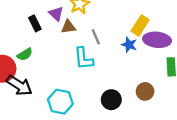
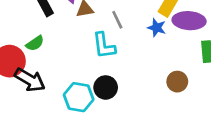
black circle: (111, 100) -> (106, 87), moved

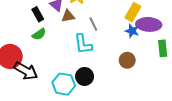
blue star: (157, 28) -> (132, 31), moved
green semicircle: (35, 43) -> (39, 34), moved
brown circle: (177, 82) -> (127, 60), moved

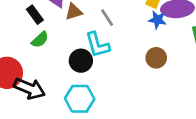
black circle: (85, 76) -> (81, 61), moved

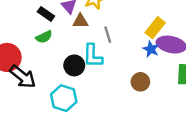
black rectangle: (35, 15) -> (46, 14), turned -35

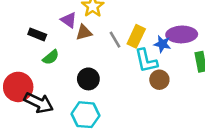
black rectangle: (46, 14) -> (37, 34), moved
yellow rectangle: (155, 28) -> (136, 36), moved
cyan L-shape: (93, 56) -> (146, 61), moved

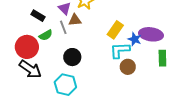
gray line: (115, 40) -> (63, 27), moved
cyan L-shape: (146, 61) -> (120, 50), turned 90
red circle: (18, 87) -> (27, 47), moved

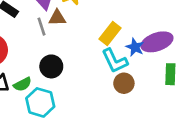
purple ellipse: (151, 34) -> (157, 42), turned -30
green semicircle: (46, 35) -> (22, 84), moved
cyan L-shape: (120, 50) -> (115, 61), turned -115

